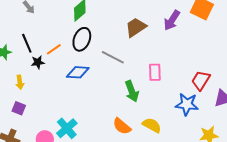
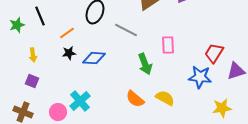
orange line: (54, 49) -> (67, 33), moved
black star: (38, 62) -> (69, 53), moved
blue diamond: (78, 72) -> (94, 58), moved

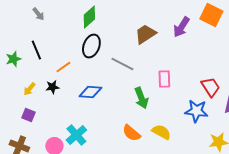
black star: (69, 53) -> (52, 87), moved
red trapezoid: (214, 53) -> (210, 87), turned 115
yellow arrow: (33, 55) -> (29, 89), turned 48

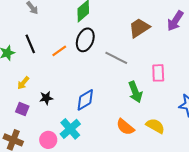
orange line: (63, 67) -> (59, 51), moved
black star: (52, 87) -> (46, 98), moved
blue diamond: (90, 92) -> (85, 100), moved, turned -35

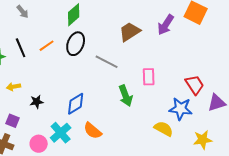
orange line: (59, 51) -> (47, 46), moved
yellow arrow: (23, 83) -> (14, 87), turned 40
purple square: (22, 109) -> (13, 121), moved
yellow semicircle: (155, 126) -> (164, 129), moved
orange semicircle: (125, 127) -> (93, 131), moved

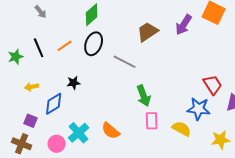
pink rectangle: (149, 77) -> (152, 121), moved
black star: (37, 102) -> (74, 83), moved
blue diamond: (76, 104) -> (54, 104), moved

